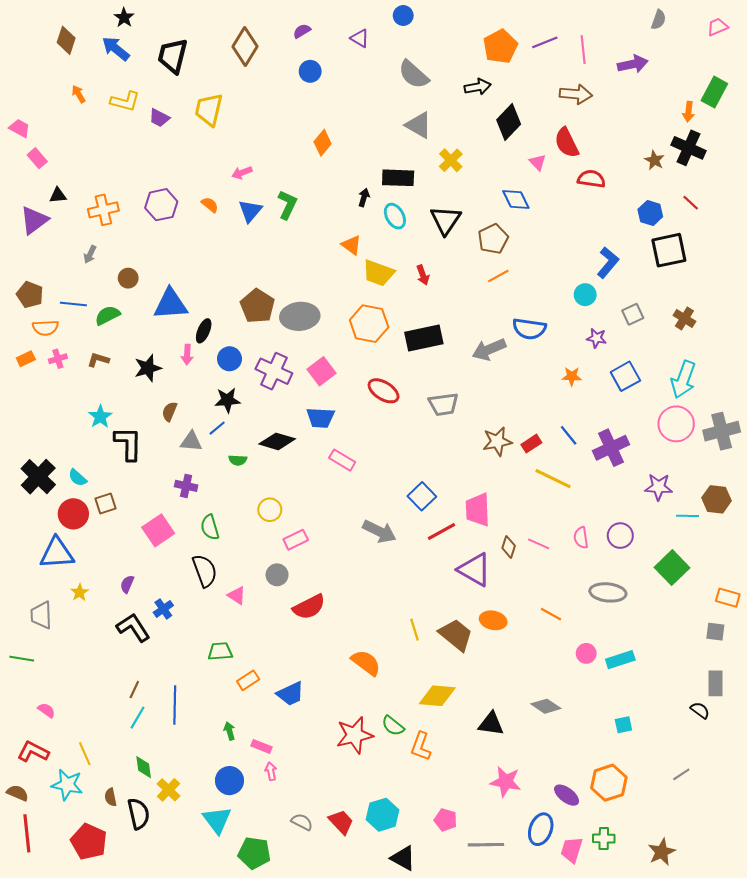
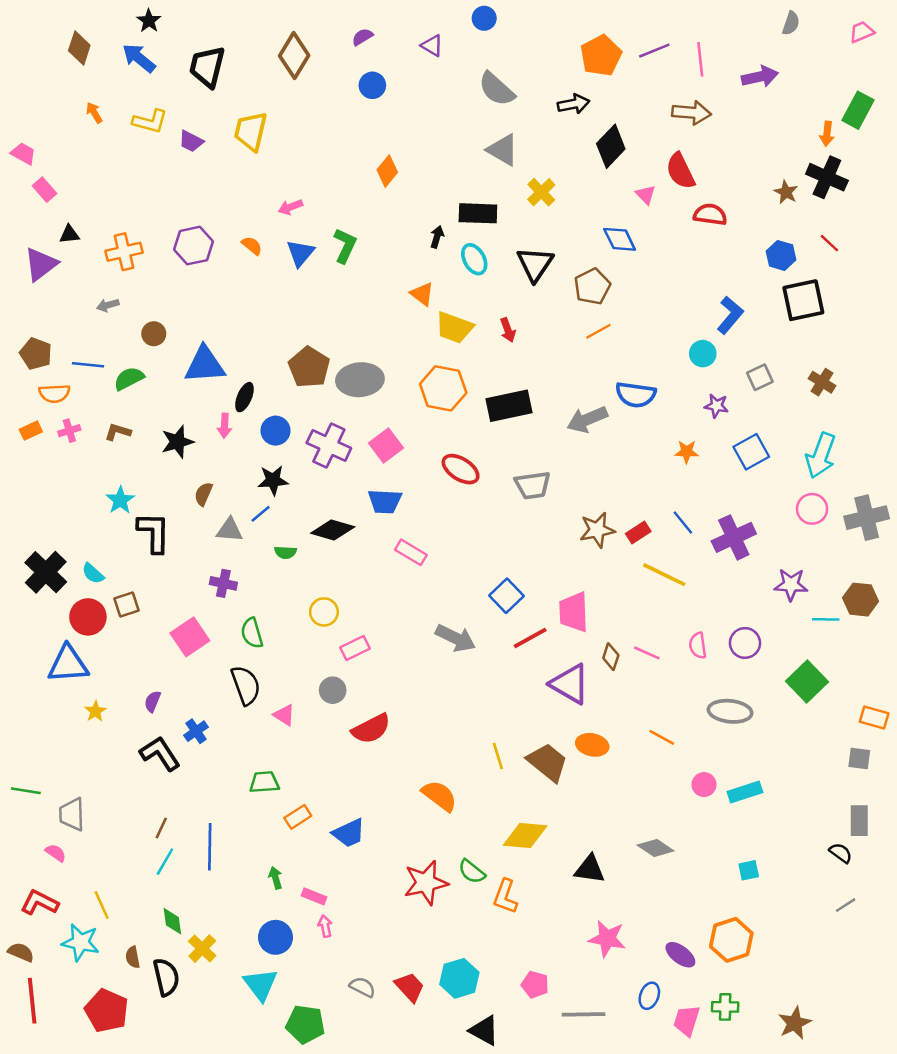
gray arrow: (90, 254) -> (108, 305), turned 48
pink circle: (676, 424) -> (812, 509), size x0.7
gray trapezoid: (41, 615) -> (72, 814), moved
gray line: (681, 774) -> (846, 905), moved
blue ellipse: (541, 829) -> (649, 996), size x0.7

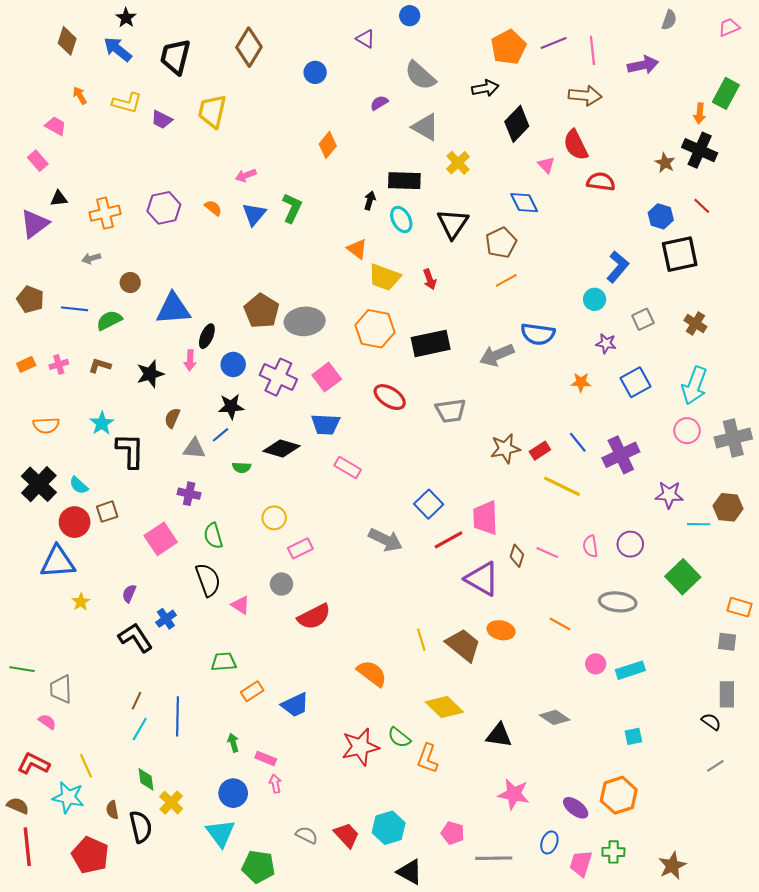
purple semicircle: (362, 37) -> (379, 103), moved
pink trapezoid: (23, 154) -> (56, 126), moved
orange semicircle: (54, 393) -> (46, 425), moved
yellow diamond: (525, 836) -> (444, 707), turned 39

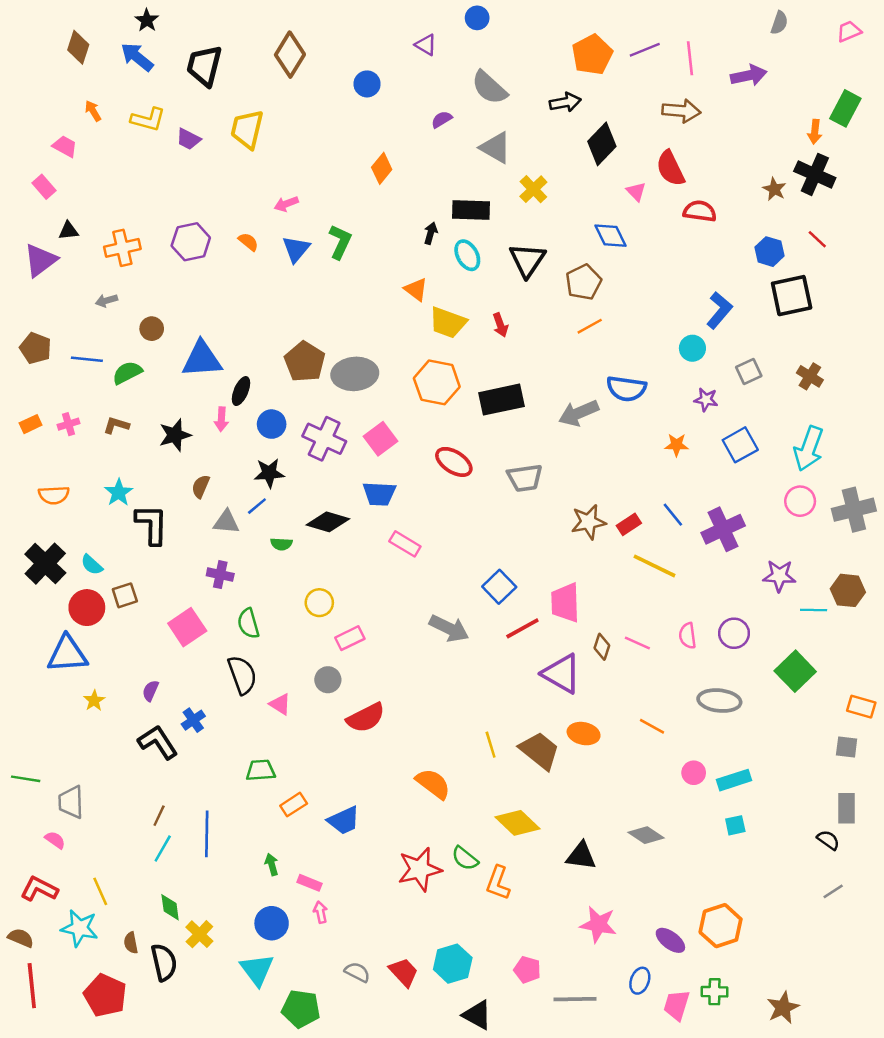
cyan square: (633, 736) -> (735, 825), moved

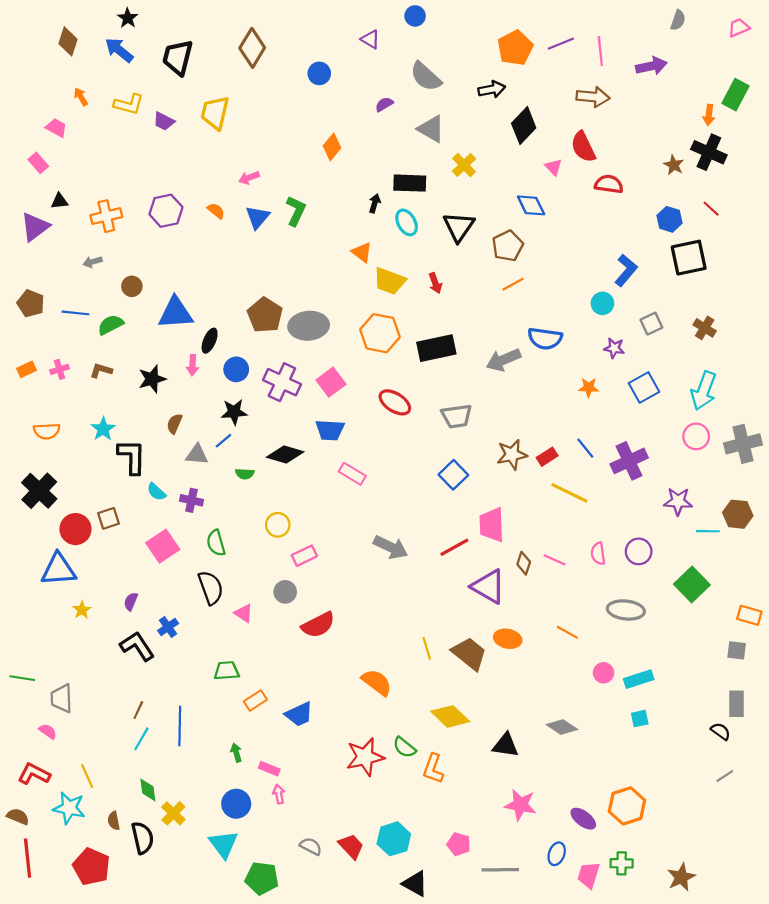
cyan semicircle: (92, 565) -> (156, 492), moved
blue square: (499, 587) -> (453, 475), moved

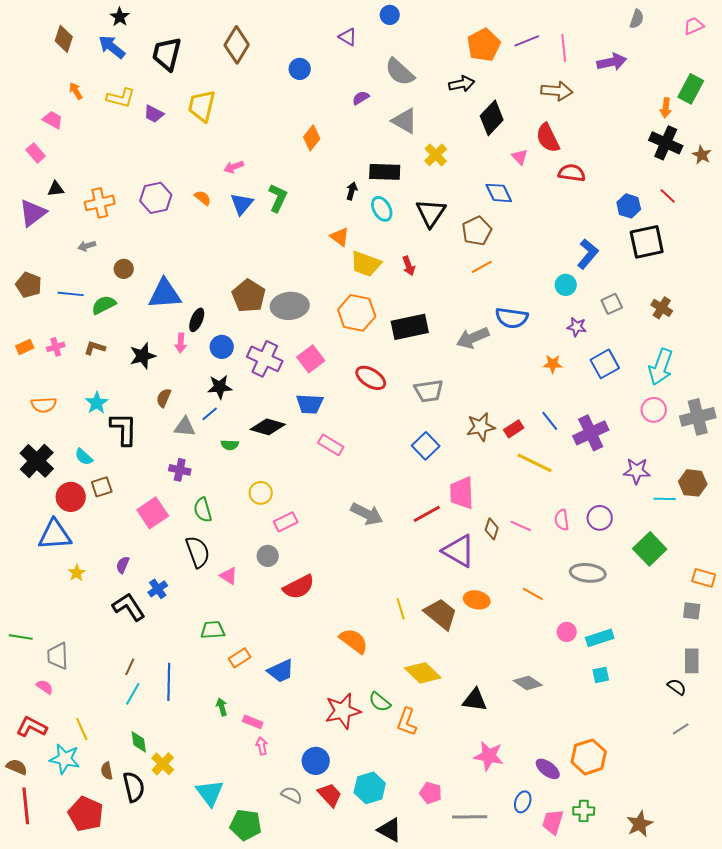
brown star: (674, 165) -> (702, 155), moved
cyan semicircle: (156, 492) -> (84, 457), moved
blue circle: (236, 804) -> (316, 761), moved

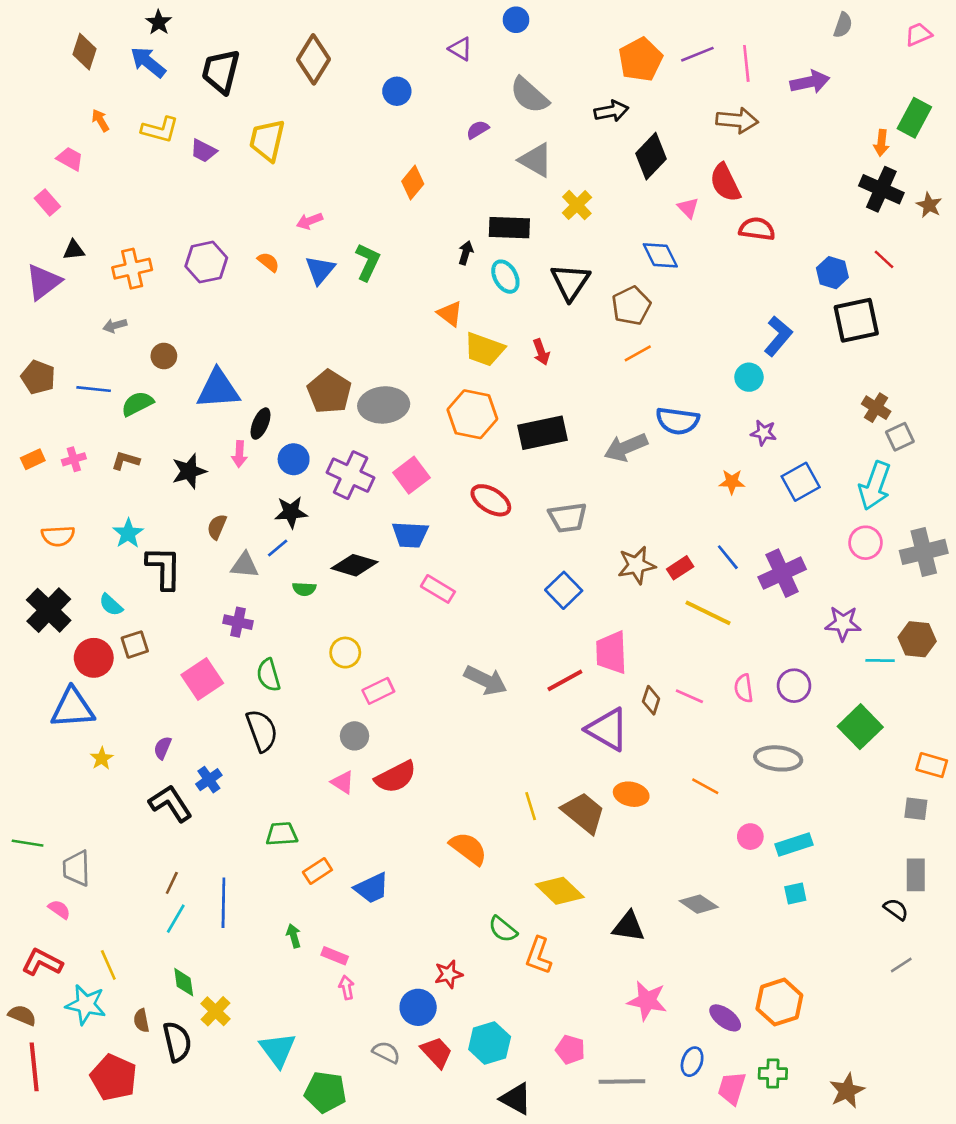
gray square: (612, 304) -> (900, 437), moved
pink triangle: (229, 576) -> (343, 782), moved
red star: (343, 711) -> (448, 974), moved, size x0.6

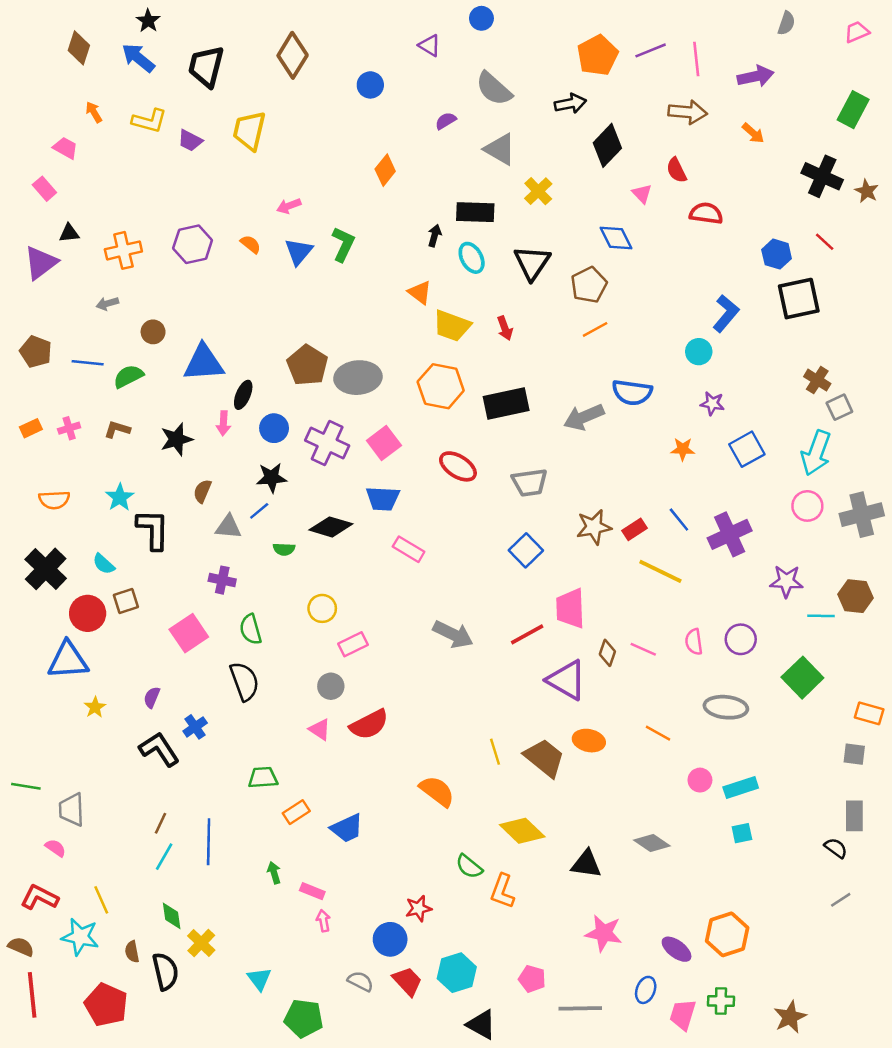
orange arrow: (881, 143) -> (753, 133), moved, turned -55
red semicircle: (725, 183) -> (677, 170), size x0.7
cyan triangle: (278, 1050) -> (259, 979), size x0.7

